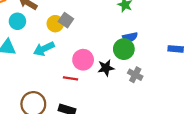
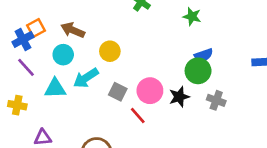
gray square: (66, 20) -> (118, 92), moved
cyan arrow: (44, 49) -> (86, 78), moved
red line: (71, 78) -> (138, 116), turned 48

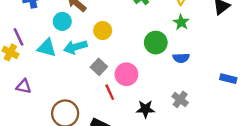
purple line: (26, 67) -> (18, 37), moved
green circle: (198, 71) -> (156, 43), moved
black star: (179, 97) -> (145, 109), moved

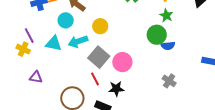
green circle: (156, 43) -> (157, 35), moved
gray square: (99, 67) -> (99, 57), size x1.5
red line: (110, 92) -> (95, 79), moved
black star: (145, 109) -> (116, 89), moved

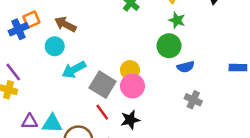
yellow circle: (100, 26) -> (130, 70), moved
cyan triangle: (54, 44) -> (52, 124), moved
blue semicircle: (168, 46) -> (186, 67), moved

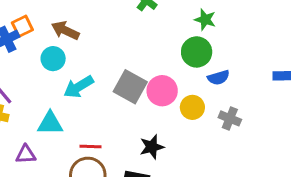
yellow circle: (130, 70) -> (192, 107), moved
gray square: (103, 85) -> (130, 87), moved
pink circle: (132, 86) -> (162, 91), moved
red line: (102, 112) -> (91, 147), moved, turned -49
cyan triangle: (52, 124) -> (50, 123), moved

